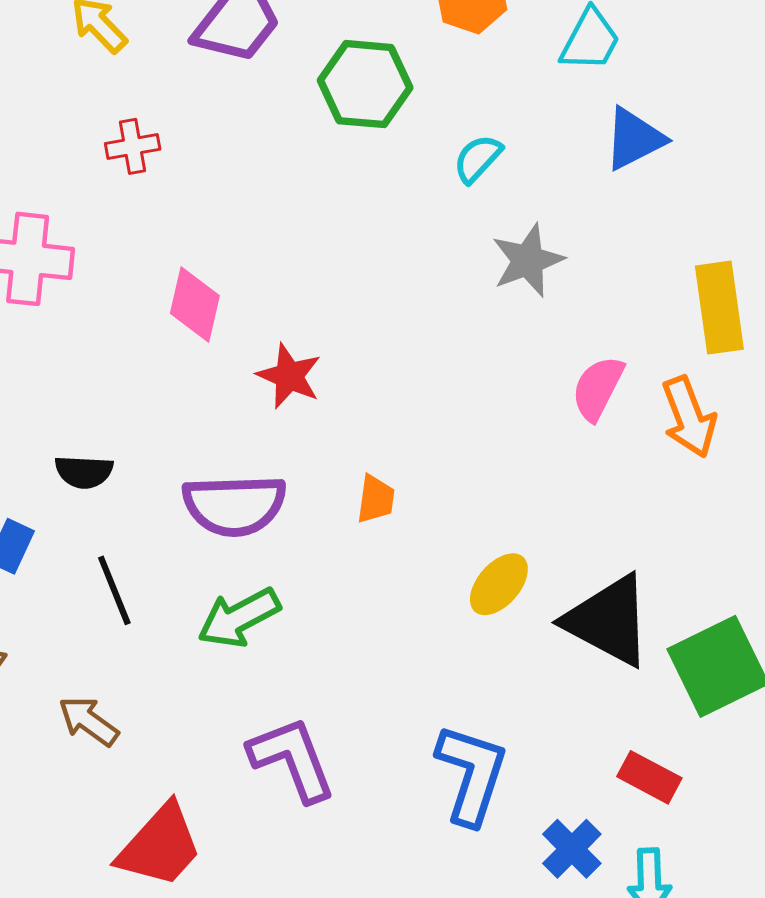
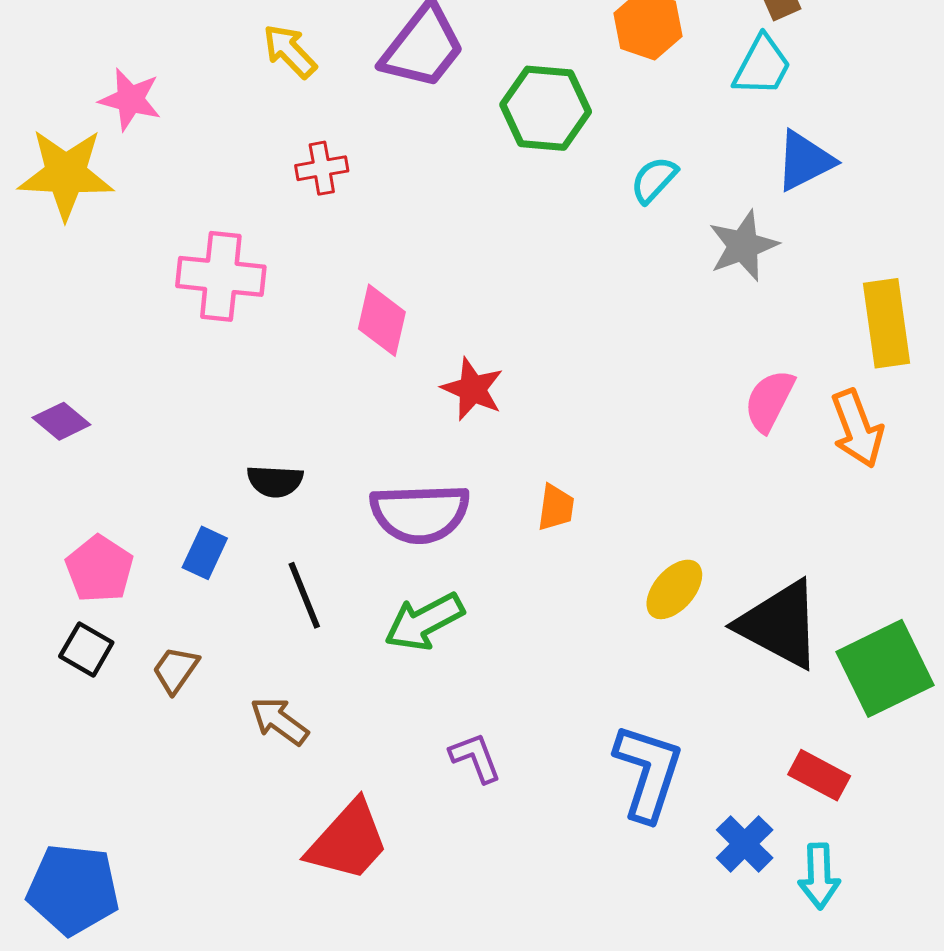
gray star: (528, 260) -> (743, 246), moved
purple L-shape: (292, 759) -> (475, 758), size x0.6

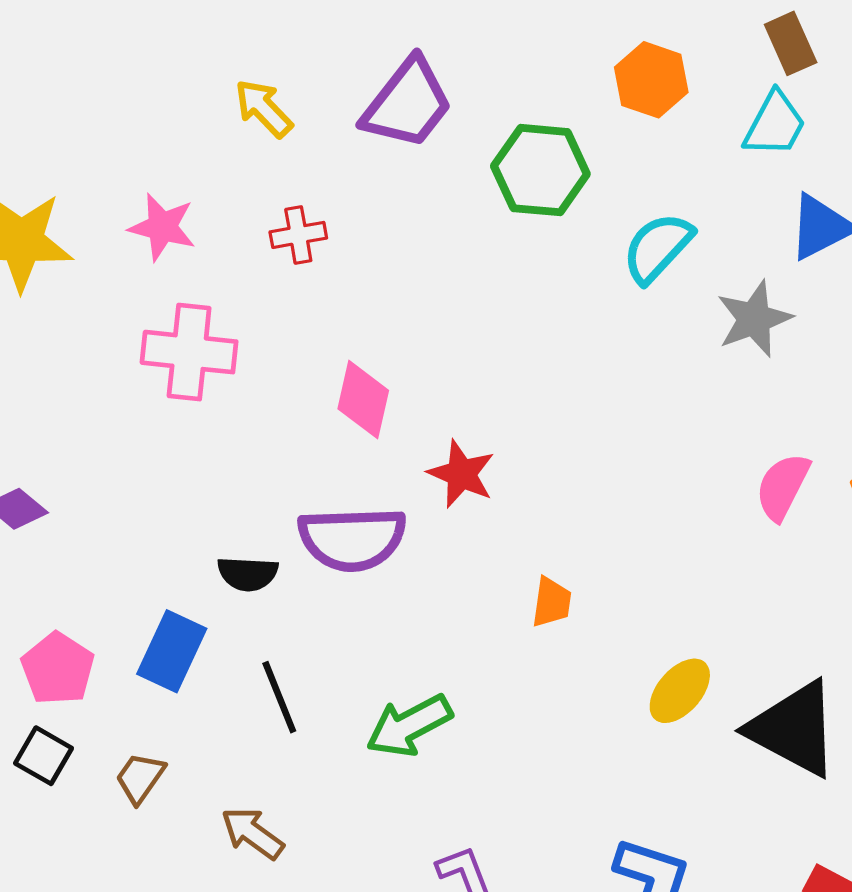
pink star: (130, 99) -> (162, 227), moved
cyan semicircle: (654, 180) -> (658, 248), size x1.4
purple semicircle: (420, 513) -> (352, 539), moved
blue rectangle: (205, 553) -> (172, 651), size x1.4

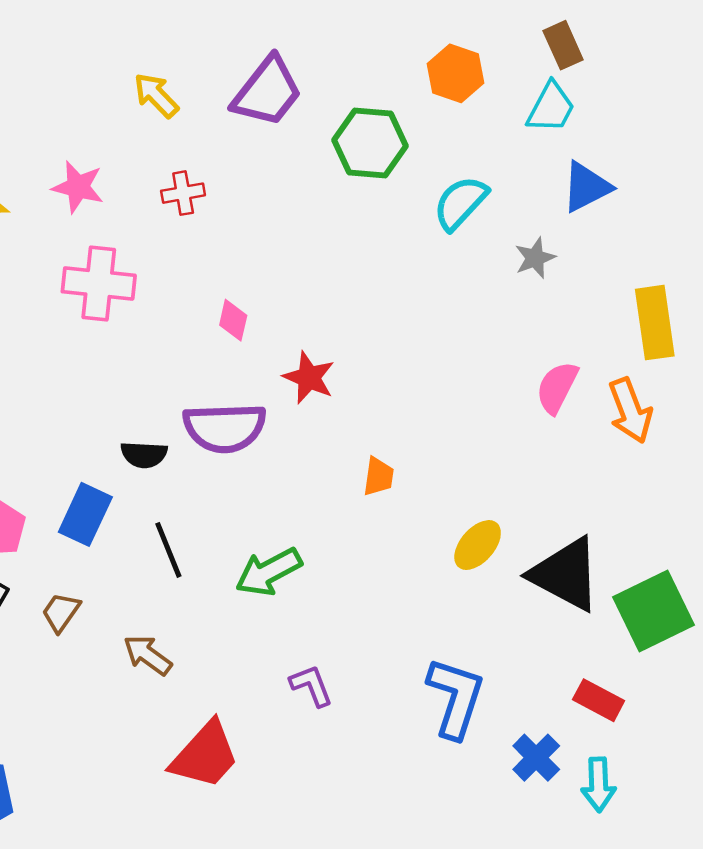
gray star: (754, 319) -> (535, 258), size x0.7
pink diamond: (363, 400) -> (233, 320), size x0.7

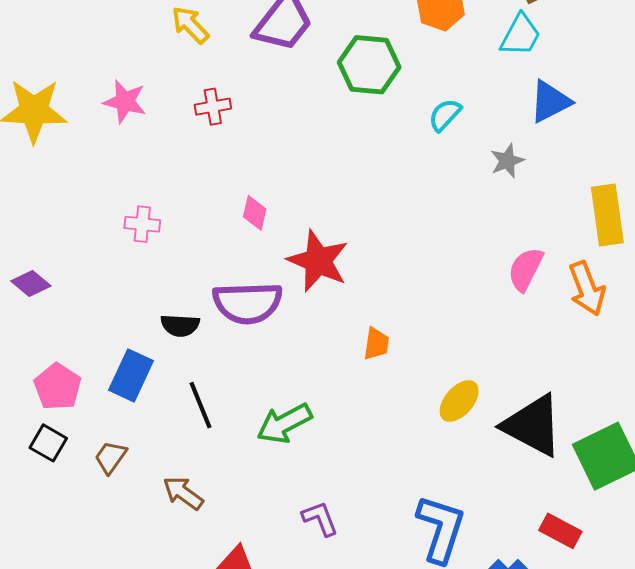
cyan semicircle: (460, 203) -> (445, 115), size x0.7
pink cross: (99, 284) -> (142, 224), moved, size x0.6
red star: (309, 378) -> (318, 261), size x1.4

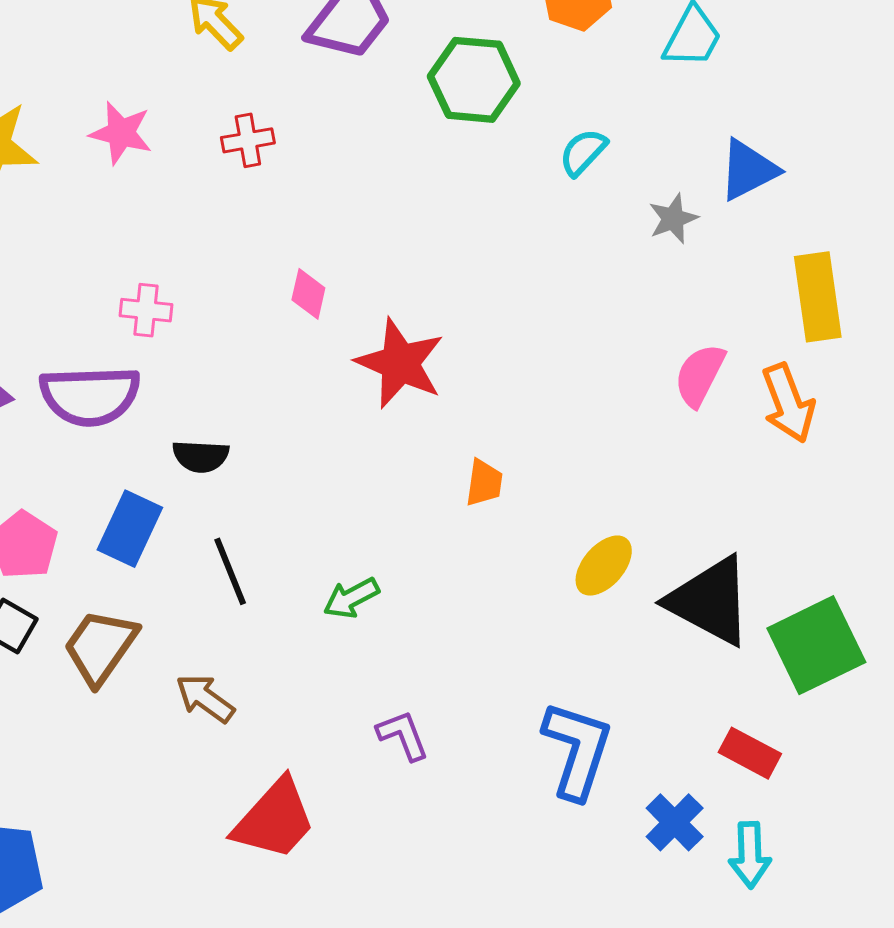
blue triangle: (550, 102) -> (748, 170), moved
purple semicircle: (248, 303) -> (90, 396), moved
green arrow: (284, 423) -> (351, 598), size x0.7
brown trapezoid: (111, 457) -> (100, 647), size x1.6

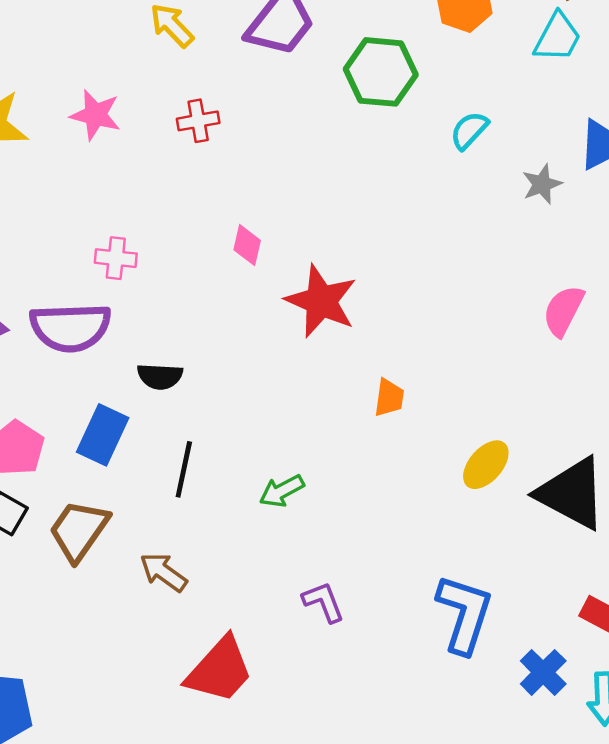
black line: (230, 571) -> (184, 469), turned 34

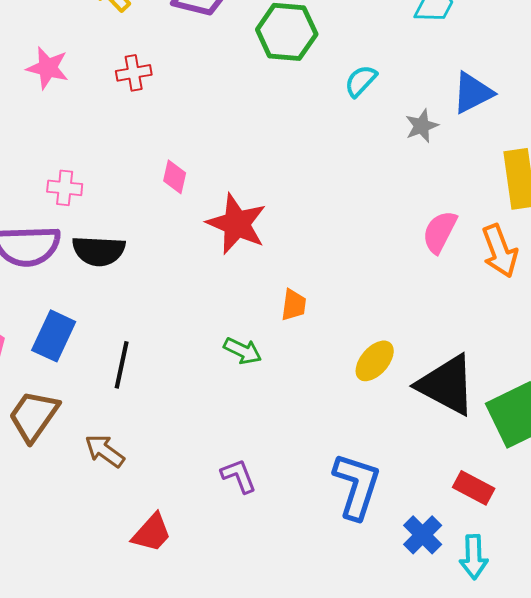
black semicircle: (160, 376) -> (99, 251), moved, size x1.4
green arrow: (282, 491) -> (243, 351), moved, turned -126
red trapezoid: (220, 670) -> (152, 533), size x0.7

